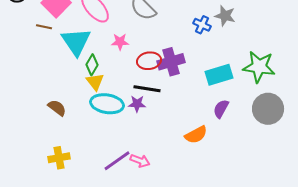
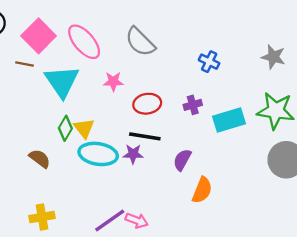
gray star: (225, 16) -> (273, 57), moved
purple cross: (171, 62) -> (193, 105), moved, size x0.6
green diamond: (92, 65) -> (65, 128), moved
purple semicircle: (221, 109) -> (182, 160), moved
orange semicircle: (196, 135) -> (202, 190), turned -40

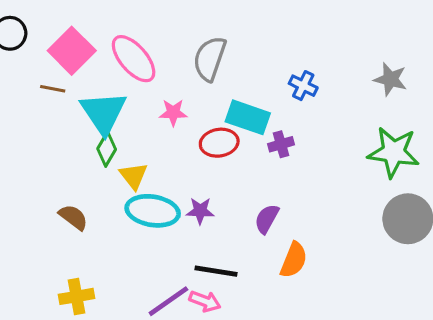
gray semicircle: (140, 42) -> (210, 59), turned 64
cyan rectangle: (229, 120) -> (248, 117), moved, turned 36
green diamond: (65, 128) -> (107, 149), moved
black line: (145, 136) -> (216, 271), moved

